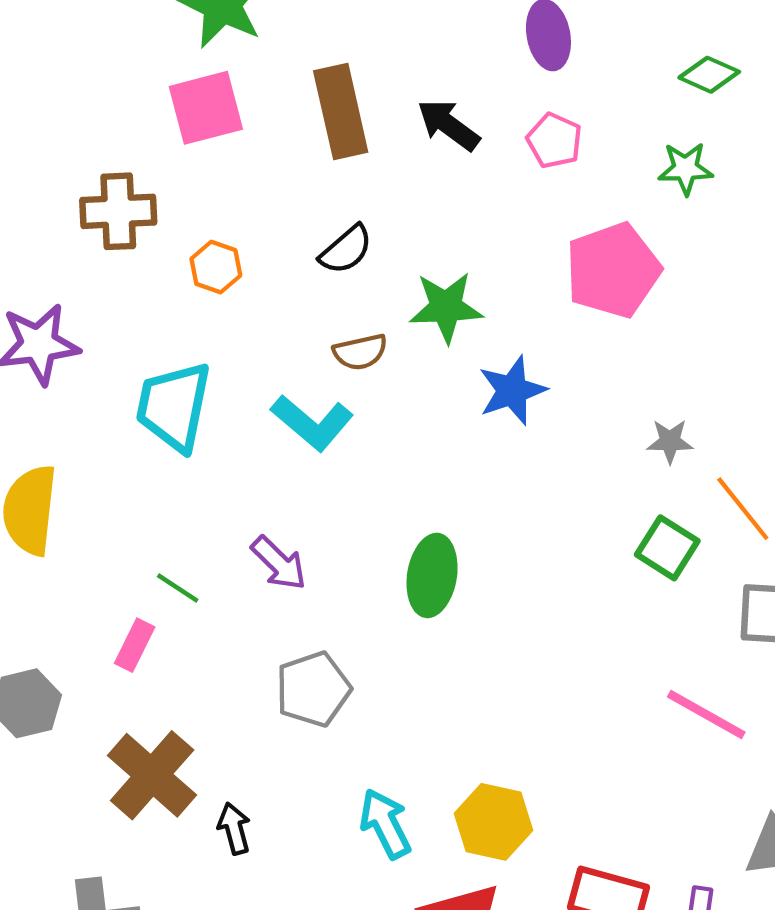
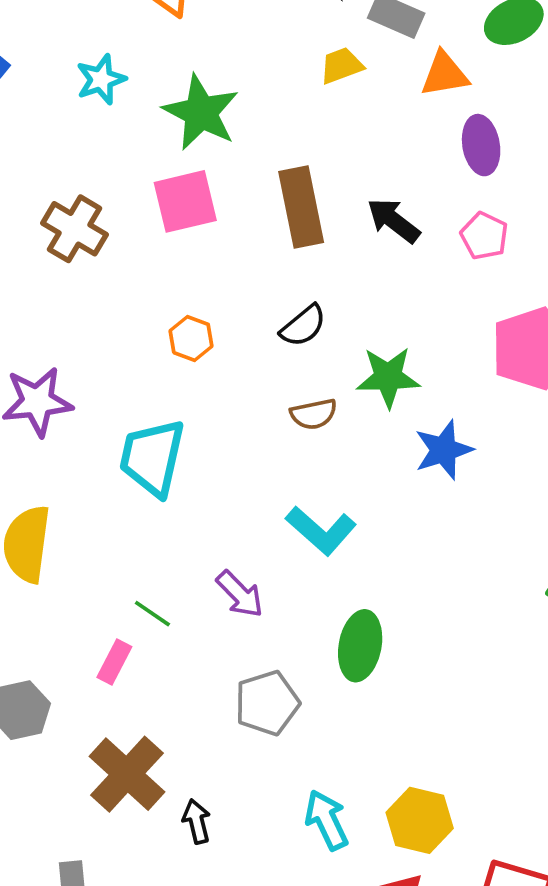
brown cross: (118, 211) -> (74, 229), moved, turned 32
cyan L-shape: (312, 423) -> (321, 530), moved
green ellipse: (432, 575) -> (360, 646), moved

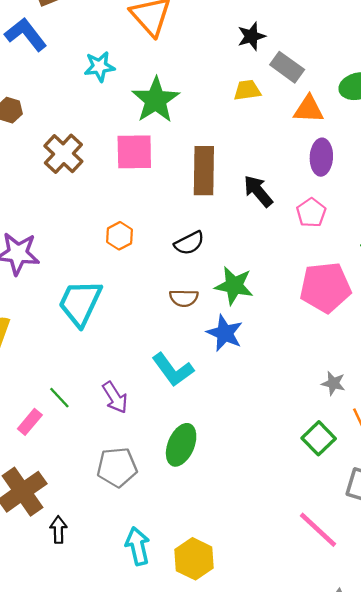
blue star: (444, 450) -> (225, 333), moved, turned 30

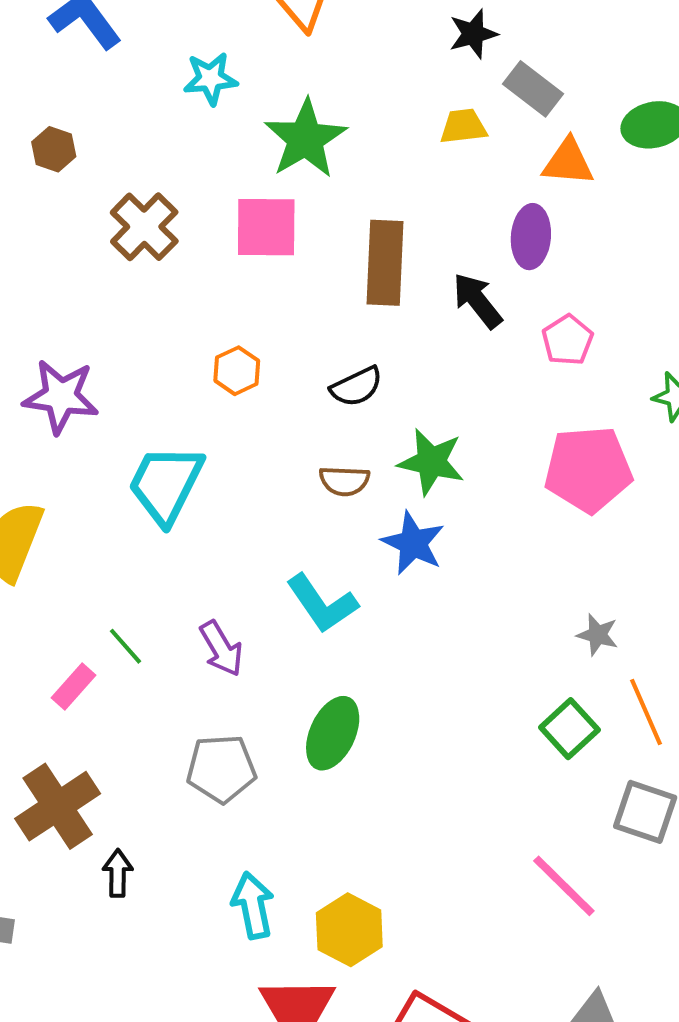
purple ellipse: (321, 157) -> (531, 237), moved

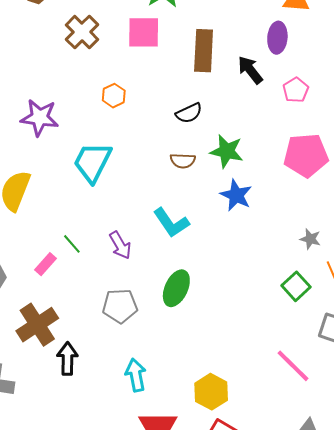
orange hexagon: (237, 371) -> (114, 96), moved
blue star: (413, 543) -> (236, 195), moved
black arrow: (118, 873) -> (67, 359), size x1.4
yellow hexagon: (349, 930) -> (211, 392), moved

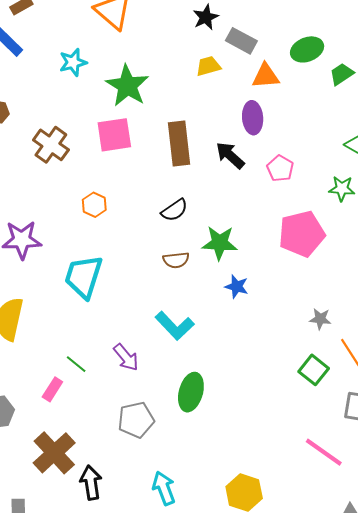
blue star: (236, 195) -> (237, 286), size x0.7

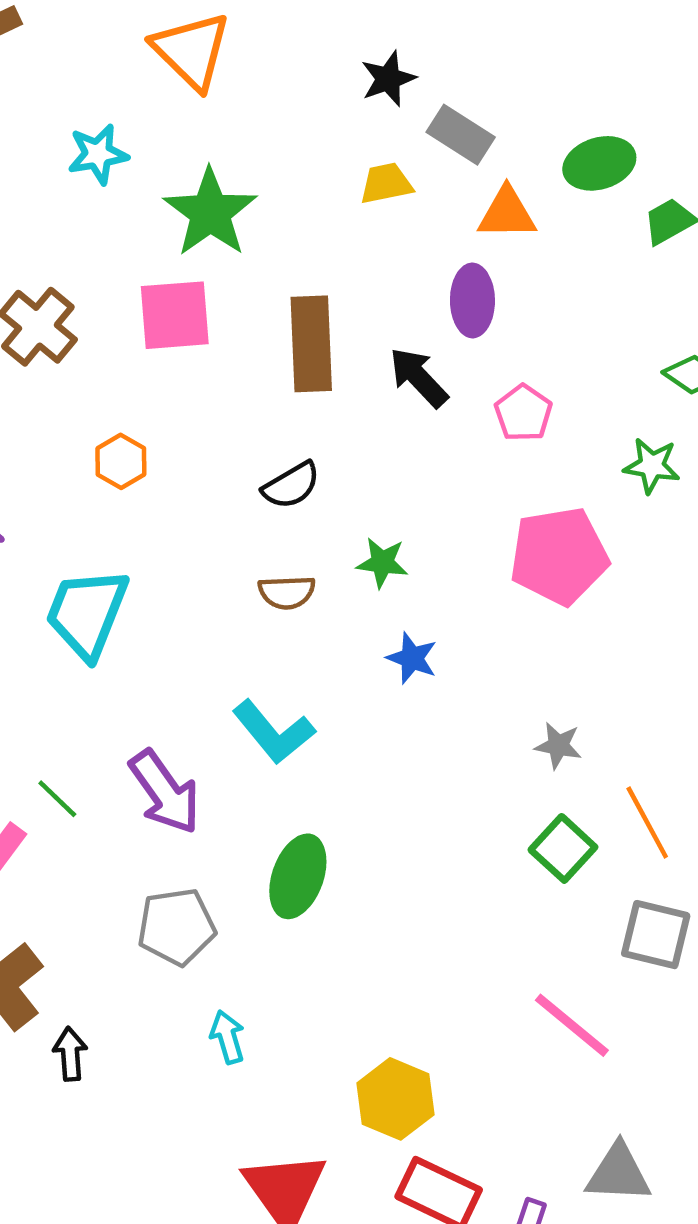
green star: (220, 243) -> (382, 563), size x0.7
gray star: (320, 319) -> (558, 745), moved
purple arrow: (126, 357) -> (165, 792), size x1.4
black arrow: (91, 483) -> (70, 1054), size x0.7
cyan arrow: (164, 488) -> (228, 1037), moved, size x0.7

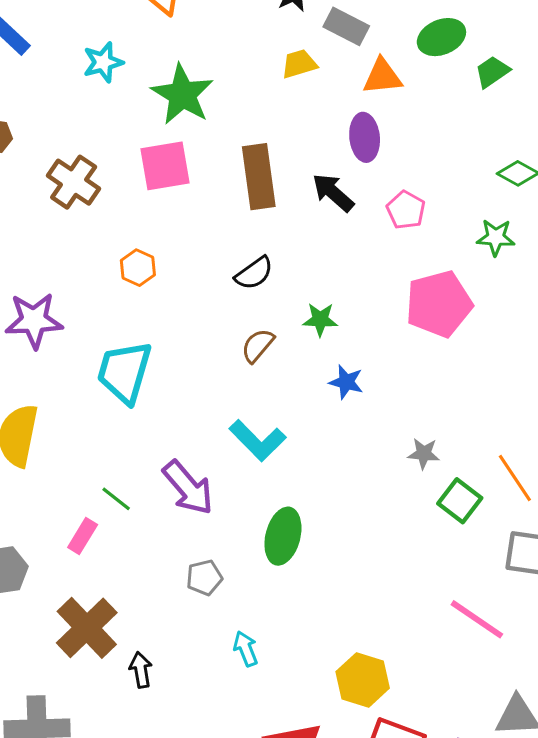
brown semicircle: (287, 592) -> (258, 345), turned 138
gray star: (558, 745) -> (424, 454), moved
gray pentagon: (176, 927) -> (204, 578), size x0.7

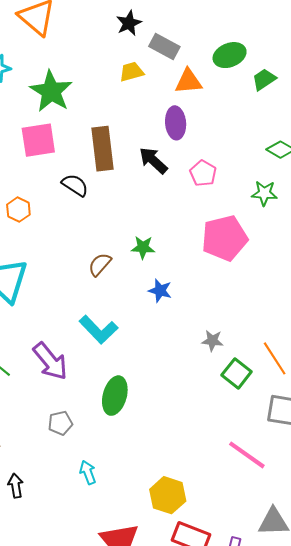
black semicircle: (254, 273) -> (75, 185), moved, turned -112

